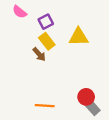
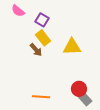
purple square: (46, 22) -> (42, 20), turned -32
yellow triangle: (78, 37) -> (72, 47), moved

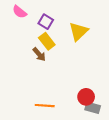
yellow triangle: (72, 47) -> (78, 31), moved, turned -42
gray rectangle: (85, 99) -> (93, 108), turned -32

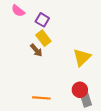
yellow triangle: (78, 31) -> (82, 57), moved
gray rectangle: (93, 108) -> (86, 100), turned 56

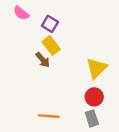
red circle: (80, 90) -> (94, 97), moved
gray rectangle: (86, 100) -> (92, 118), moved

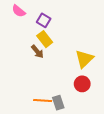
gray rectangle: (92, 118) -> (58, 103), moved

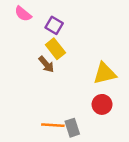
yellow triangle: (84, 59) -> (105, 73), turned 30

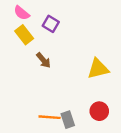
yellow rectangle: (55, 49) -> (24, 35), moved
red circle: (102, 104) -> (99, 111), moved

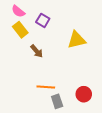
yellow triangle: (98, 69) -> (77, 40), moved
orange line: (50, 117) -> (46, 87), moved

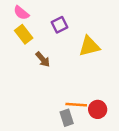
purple square: (43, 20) -> (59, 25), moved, turned 32
orange line: (46, 87) -> (76, 105), moved

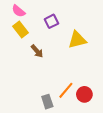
orange line: (76, 105) -> (66, 90), turned -54
gray rectangle: (67, 118) -> (47, 102), moved

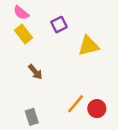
brown arrow: (37, 51) -> (35, 72), moved
gray rectangle: (47, 102) -> (32, 117), moved

